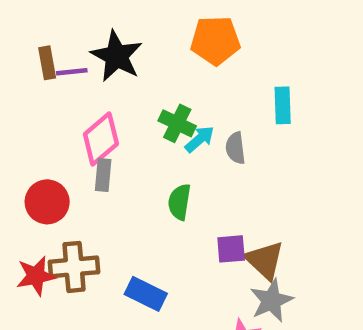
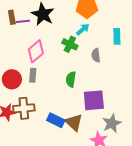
cyan arrow: (200, 139) -> (83, 29), moved
gray rectangle: (103, 175) -> (33, 75), moved
purple square: (231, 249) -> (94, 100), size x1.6
brown triangle: (265, 260) -> (74, 122), moved

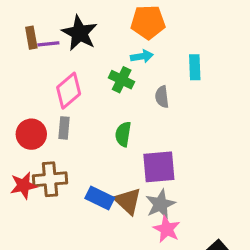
cyan arrow: (83, 29) -> (142, 56), turned 32
gray star: (112, 123) -> (160, 204), moved

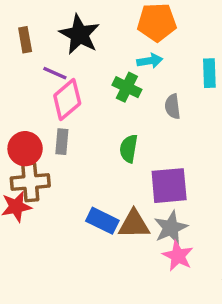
purple line: (48, 44) -> (55, 73), moved, turned 30
brown cross: (50, 179) -> (30, 182), moved
brown triangle: (128, 201) -> (134, 224), turned -44

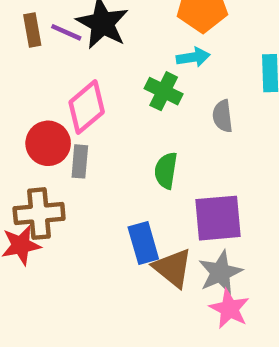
purple line: (55, 73) -> (66, 32), moved
red circle: (25, 149) -> (48, 143), moved
blue rectangle: (102, 221) -> (143, 243), moved, turned 48
brown triangle: (134, 224) -> (173, 268), turned 40

